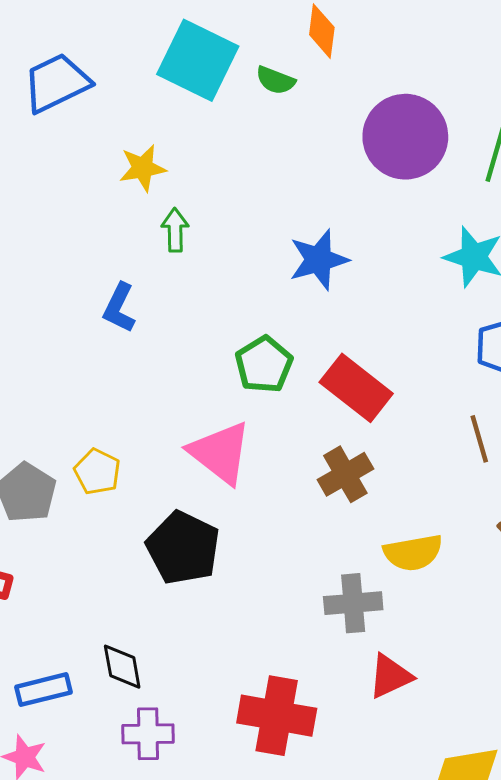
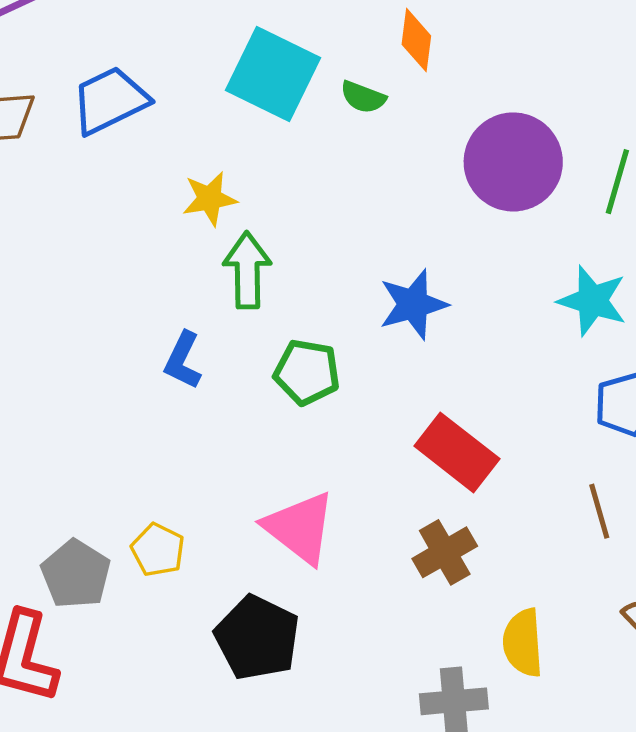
green arrow: (175, 230) -> (247, 270), size x1.5
green pentagon: (264, 364) -> (307, 372), moved, turned -30
yellow semicircle: (413, 553) -> (523, 643), turned 96

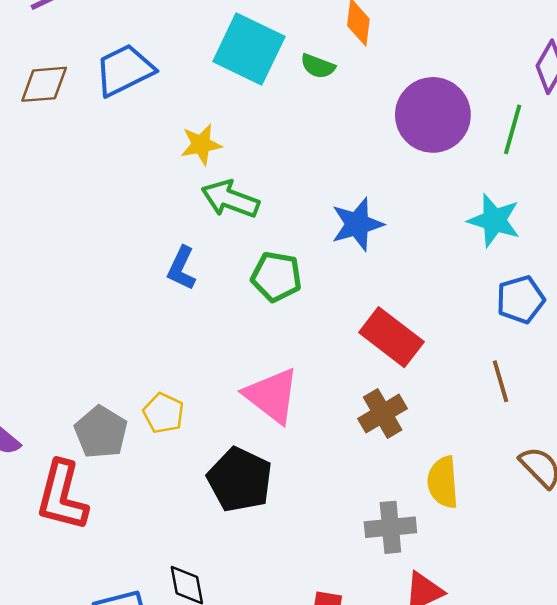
green arrow: (247, 270) -> (230, 199), turned -68

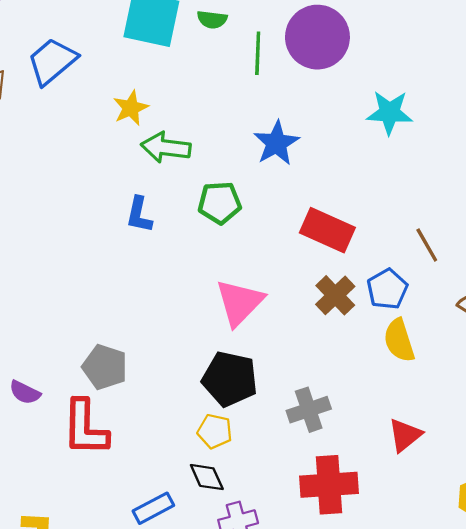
green line: (513, 129) -> (258, 53), moved
blue pentagon: (520, 300) -> (387, 289), moved
pink triangle: (272, 395) -> (240, 302), turned 50
yellow pentagon: (163, 413) -> (215, 431), moved
gray cross: (390, 527) -> (309, 410), moved

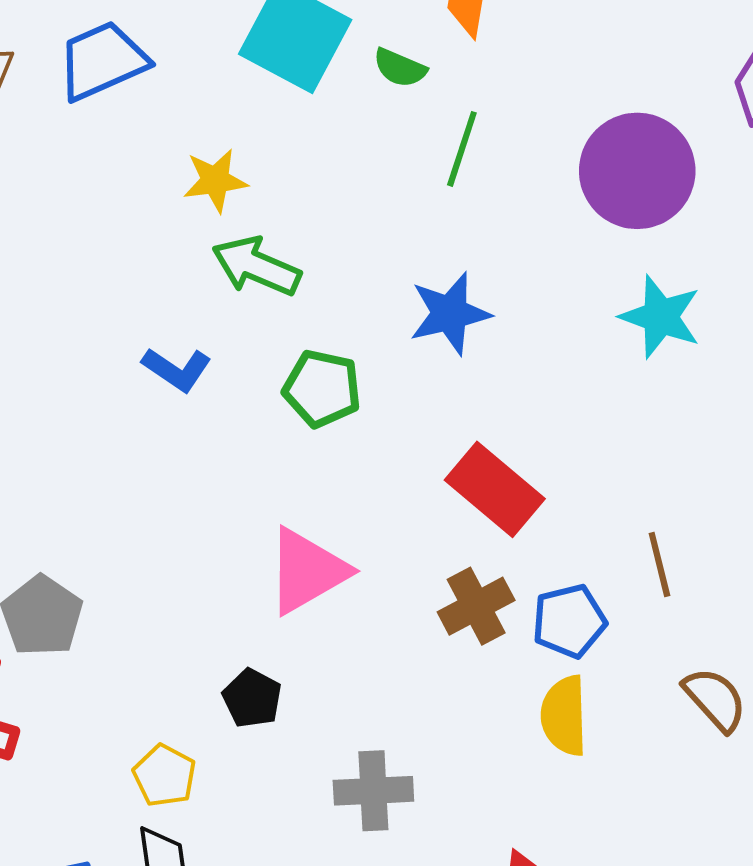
purple circle: (317, 37) -> (637, 171), moved
blue L-shape: (139, 215) -> (177, 369), turned -84
black pentagon: (230, 379) -> (252, 698), size x0.6
yellow pentagon: (215, 431) -> (165, 776), moved

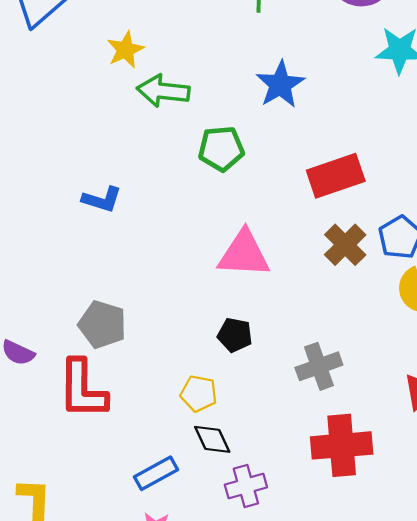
blue L-shape: (177, 369) -> (102, 199), moved
red rectangle: (495, 489) -> (336, 176), turned -42
pink triangle: (307, 571) -> (244, 254), turned 50

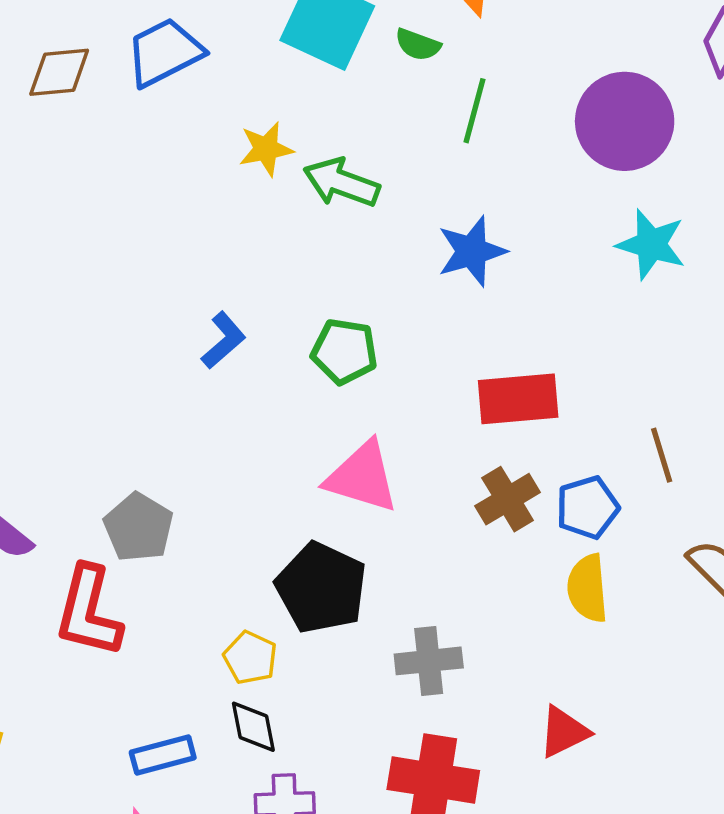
green arrow: (163, 91) -> (341, 183), moved
green pentagon: (221, 149) -> (344, 351), moved
blue L-shape: (102, 199) -> (223, 340), moved, turned -72
black pentagon: (235, 335) -> (321, 588), size x1.8

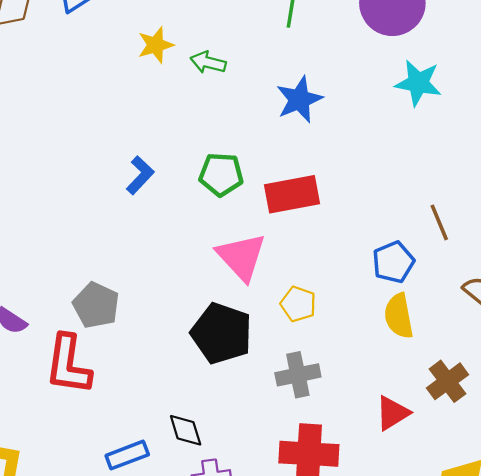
green arrow: (341, 183) -> (208, 62), size x0.7
red rectangle: (518, 399) -> (292, 194), moved
pink triangle: (362, 477) -> (241, 257), turned 36
brown cross: (508, 499) -> (448, 381), moved
yellow pentagon: (250, 658) -> (298, 304), moved

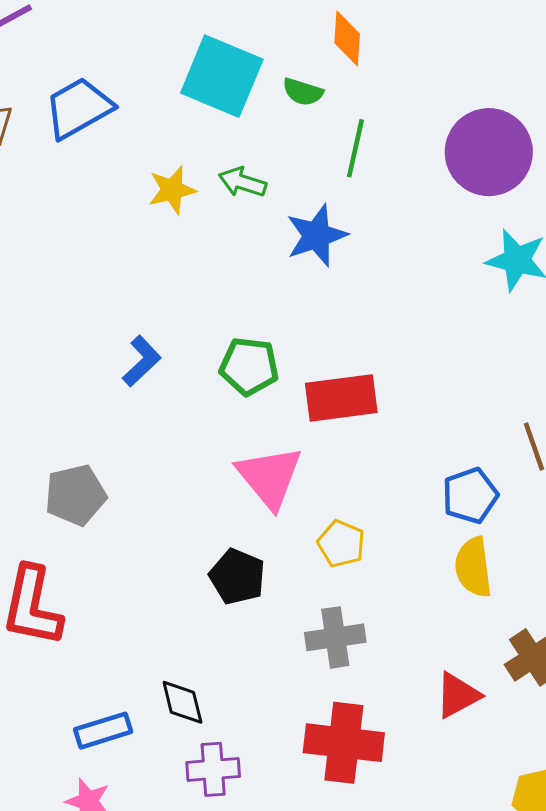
green arrow: (208, 62) -> (242, 182), moved
blue star: (299, 99) -> (317, 235), moved
gray pentagon: (96, 305) -> (75, 495), moved, turned 30
black pentagon: (222, 333) -> (237, 577), size x0.7

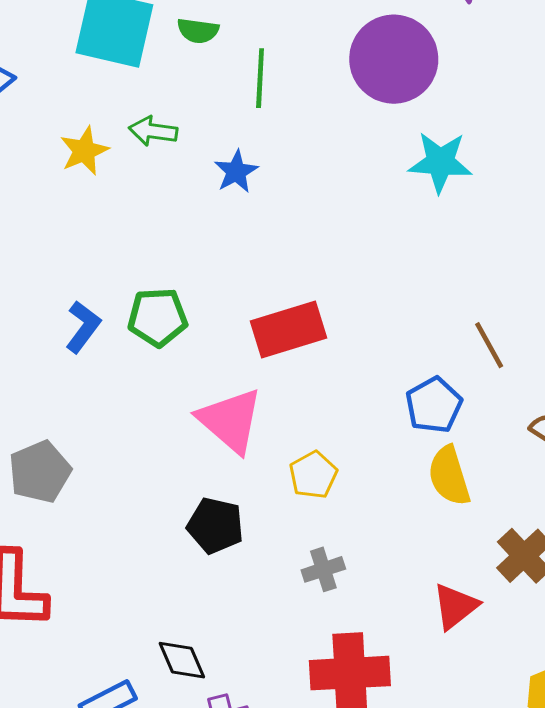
blue star: (317, 235) -> (236, 172), size x0.7
green pentagon: (249, 366) -> (158, 317), moved
yellow pentagon: (341, 544) -> (313, 475), turned 30
gray cross: (335, 637) -> (323, 569), size x0.7

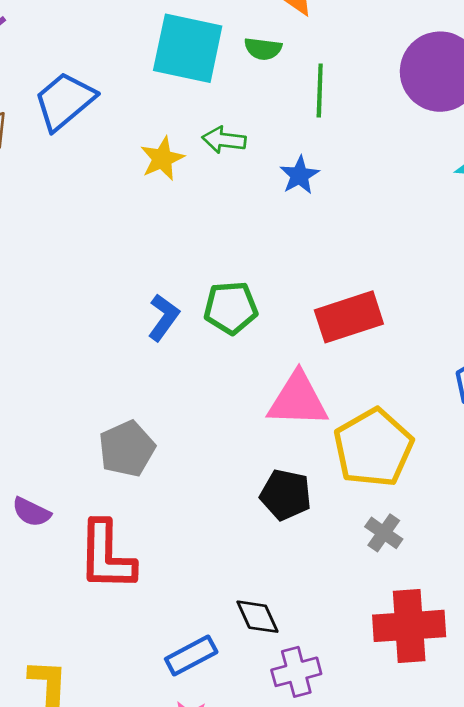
pink triangle: (230, 421) -> (298, 400), turned -38
yellow pentagon: (313, 475) -> (373, 448), size x1.8
gray cross: (323, 569) -> (384, 533), turned -36

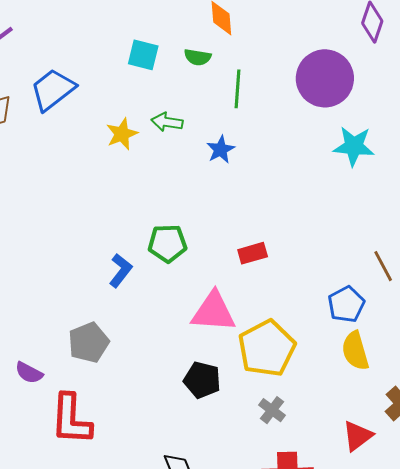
cyan square: (188, 48) -> (143, 55), size x0.6
blue L-shape: (164, 317) -> (121, 271), moved
red rectangle: (349, 317) -> (253, 253), size x0.6
purple semicircle: (31, 512) -> (29, 373), moved

